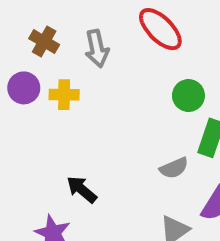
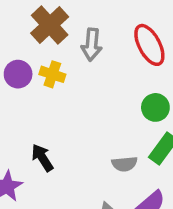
brown cross: (44, 42) -> (50, 25), size x1.5
purple circle: (24, 88) -> (18, 74), moved

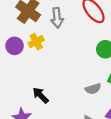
yellow cross: (52, 74) -> (36, 42), turned -35

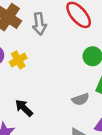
yellow cross: (36, 42) -> (18, 60), moved

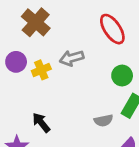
gray arrow: (39, 24) -> (72, 58), moved, turned 75

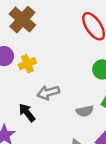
gray arrow: (72, 58) -> (48, 93), moved

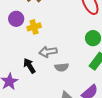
gray semicircle: (85, 111) -> (62, 67), moved

